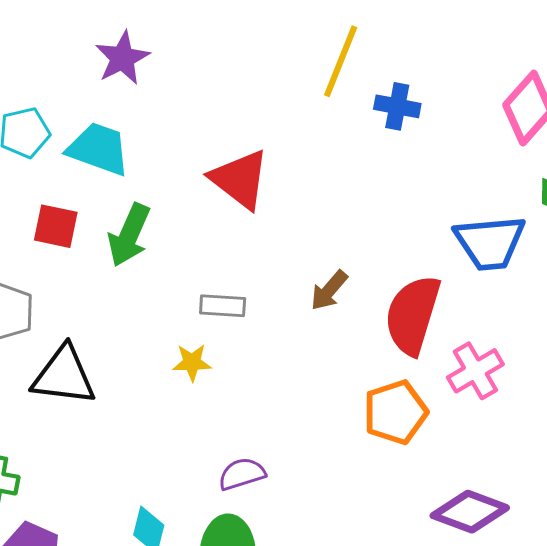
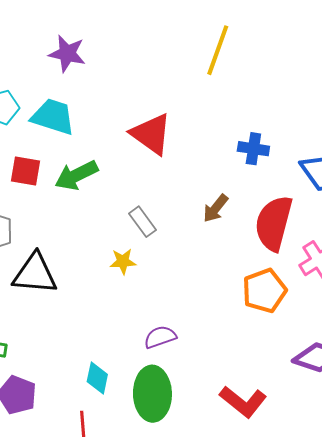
purple star: (122, 58) -> (67, 53), turned -30
blue cross: (397, 106) -> (253, 149), moved
green arrow: (129, 235) -> (76, 175), turned 42
gray rectangle: (223, 306) -> (143, 222), turned 52

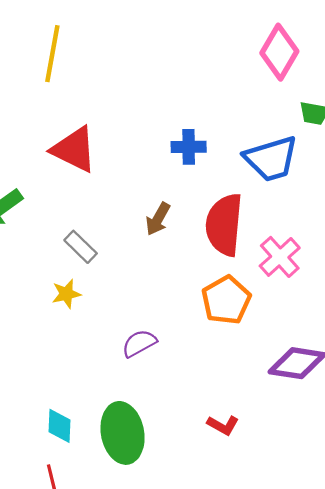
yellow line: (218, 50) -> (52, 54), moved
purple semicircle: (160, 337) -> (139, 343), moved
red L-shape: (243, 402) -> (223, 425), size x0.6

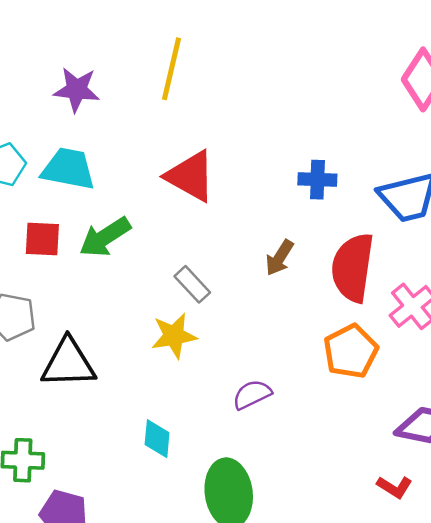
yellow star: (66, 294) -> (174, 336), size x1.4
red L-shape: (223, 425) -> (394, 487), moved
cyan diamond: (59, 426) -> (157, 439), moved

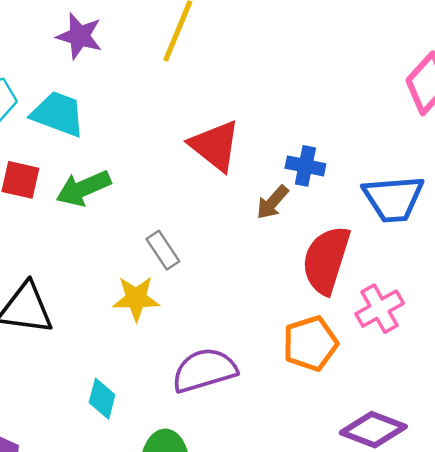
red triangle: (191, 176) -> (215, 146), moved
brown arrow: (280, 258) -> (272, 202), moved
purple semicircle: (252, 394) -> (204, 370), size x1.6

